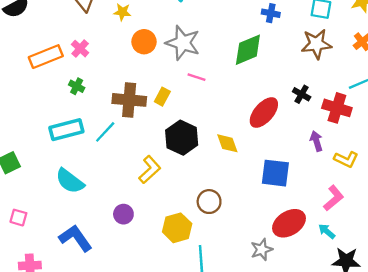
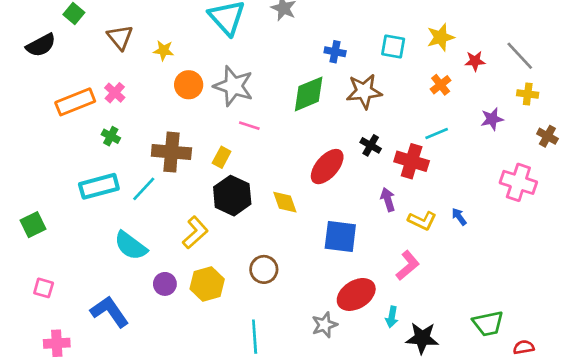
brown star: (316, 44) -> (364, 91), moved
yellow rectangle: (162, 97) -> (222, 157), moved
cyan semicircle: (70, 181) -> (131, 246), moved
yellow hexagon: (177, 228) -> (207, 284), moved
cyan arrow: (327, 231) -> (392, 317), moved, turned -120

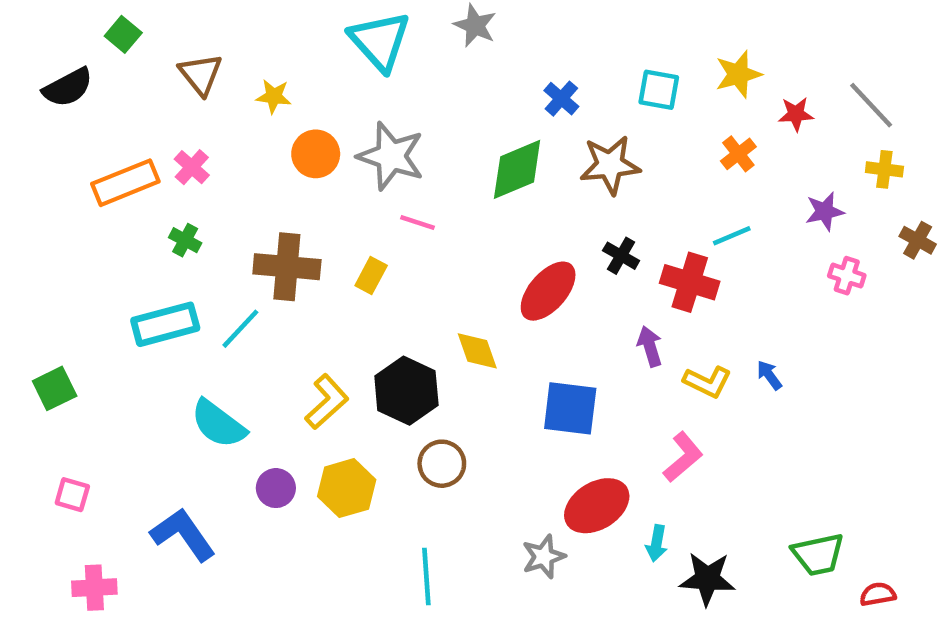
blue cross: (335, 52) -> (561, 99), turned 30
pink cross: (518, 182) -> (847, 276), moved, size x0.6
black hexagon: (232, 196) -> (406, 391), moved

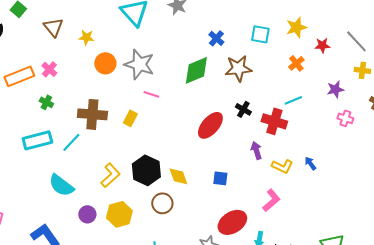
yellow diamond: (477, 351) -> (178, 176), moved
blue square: (570, 408) -> (220, 178), size x0.6

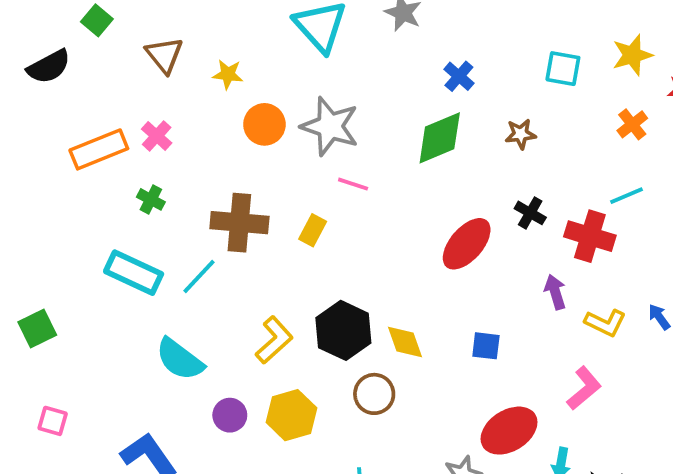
blue cross: (216, 38) -> (459, 76), moved
brown star: (238, 68) -> (521, 134), size x0.6
cyan rectangle: (37, 140) -> (134, 273), turned 40

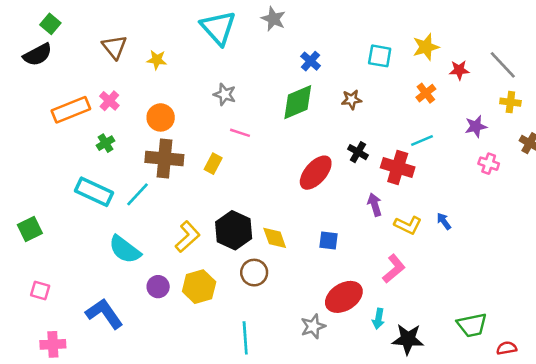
green square: (97, 20) -> (50, 24), moved
orange circle: (264, 124) -> (161, 117), moved
gray star: (330, 126) -> (225, 94), size x0.6
green cross: (151, 199) -> (105, 143), turned 30

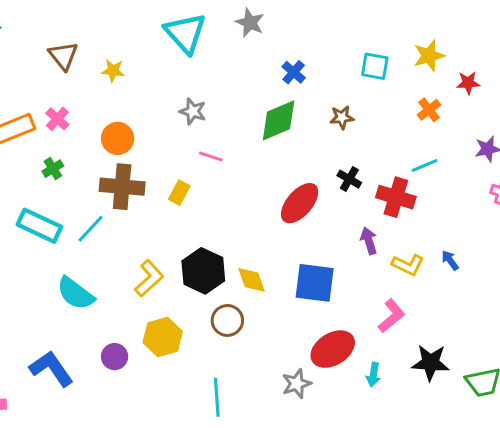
blue square: (328, 241) -> (315, 283), size x1.8
purple circle: (158, 287) -> (115, 357), moved
black star: (408, 339) -> (431, 363), moved

